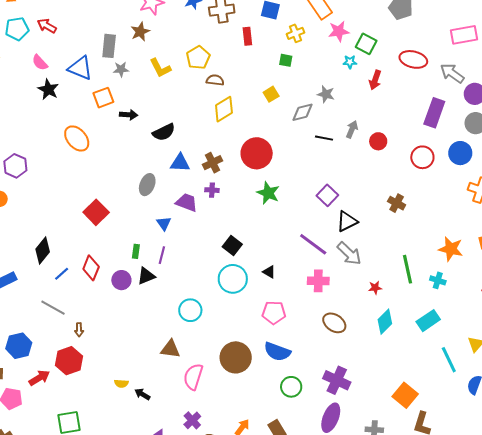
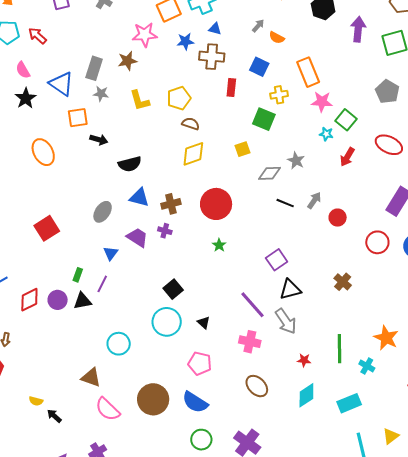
green square: (286, 60) -> (264, 119), size x1.6
green star: (268, 193) -> (219, 245), size x0.6
red diamond: (91, 268) -> (29, 300), moved, turned 30
pink semicircle: (193, 377) -> (108, 409), turned -76

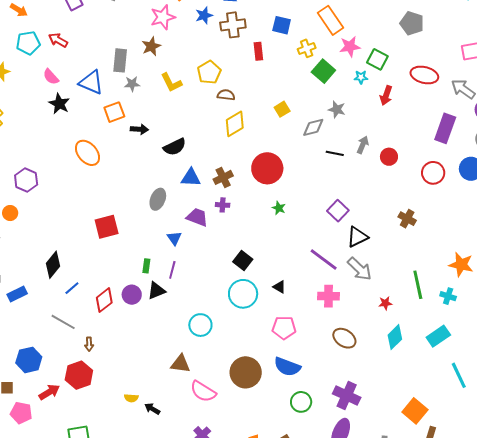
green square: (264, 119) -> (323, 71), moved, turned 30
red square: (47, 228) -> (107, 227), turned 30

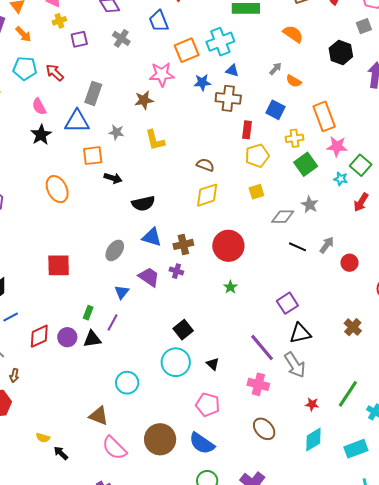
gray rectangle: (120, 60) -> (93, 93), moved
yellow pentagon: (209, 72) -> (257, 156), moved
blue triangle: (91, 82) -> (77, 121), turned -36
green line: (418, 285) -> (348, 394), turned 32

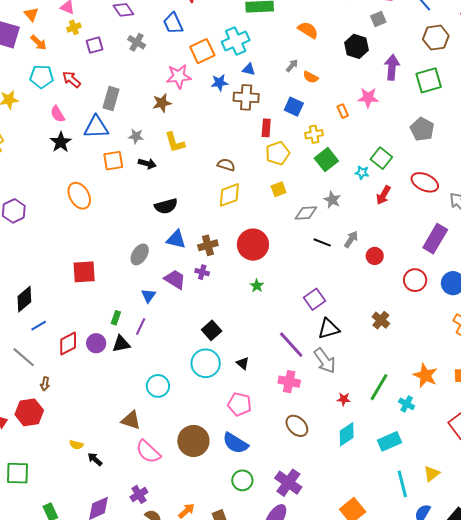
orange rectangle: (324, 116) -> (343, 111), size x0.5
pink star: (337, 146) -> (368, 98), moved
black arrow: (113, 178) -> (147, 164), moved

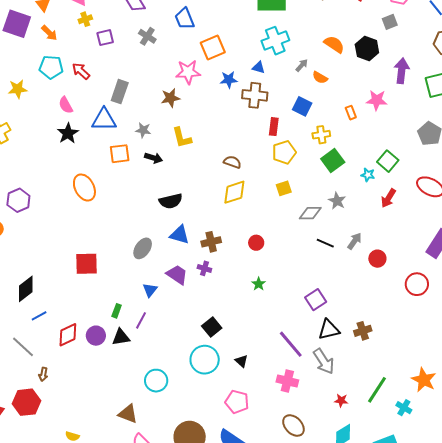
orange semicircle: (308, 30) -> (334, 44), moved
cyan cross: (236, 41) -> (275, 41), moved
red circle: (253, 245) -> (256, 243), size x0.5
brown cross: (381, 320) -> (363, 331), moved, turned 30

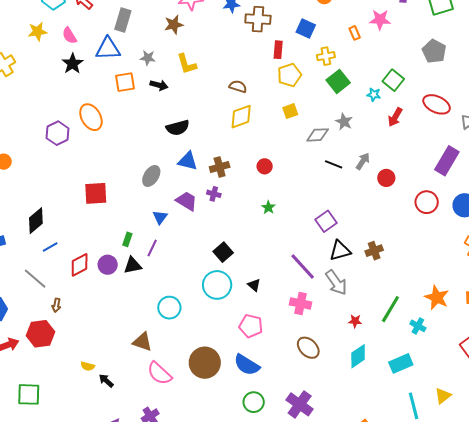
yellow star: (18, 89) -> (38, 32), moved
purple hexagon: (18, 200) -> (58, 133), moved

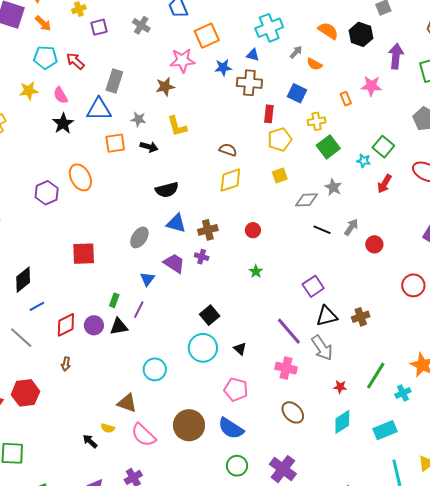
red circle: (427, 202) -> (413, 285), moved
brown arrow: (56, 305) -> (66, 364), moved
cyan cross: (418, 326) -> (403, 393), turned 35
yellow semicircle: (88, 366) -> (108, 428), moved

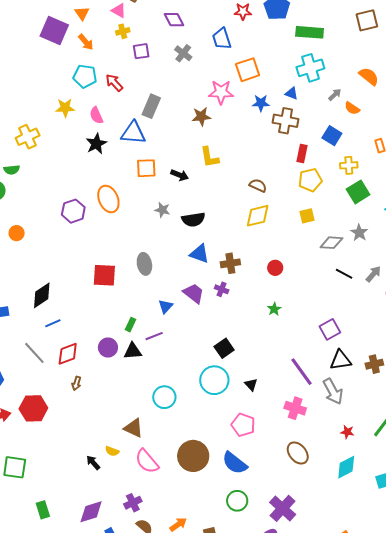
gray star: (138, 119) -> (162, 210), moved
gray ellipse: (139, 237) -> (144, 264), moved, turned -50
purple line: (139, 310) -> (154, 336), turned 36
red diamond: (66, 325) -> (68, 354), moved

